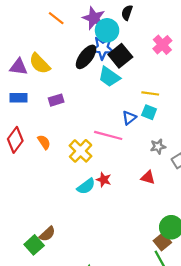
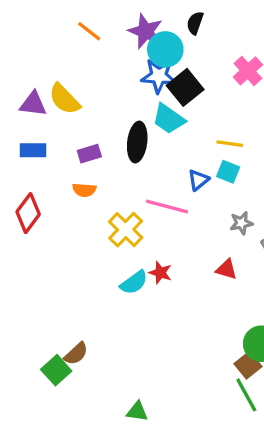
black ellipse: (86, 57) -> (137, 142), moved, turned -30
orange semicircle: (44, 142) -> (84, 190), moved, turned 128

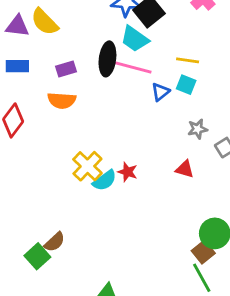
orange semicircle: (84, 190) -> (62, 100), size x1.4
pink line: (167, 206) -> (133, 68), moved
yellow cross: (126, 230) -> (87, 166), moved

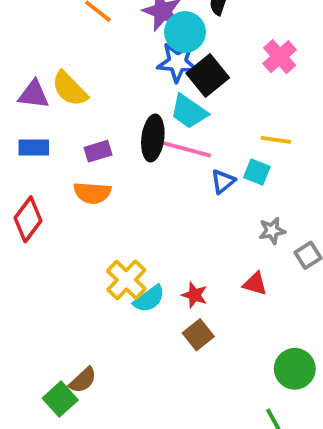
yellow line: (188, 60) -> (276, 140), moved
red star: (127, 172) -> (194, 295), moved
brown square: (203, 252) -> (198, 335), moved

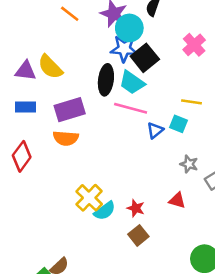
black ellipse: (153, 138) -> (106, 80), moved
purple rectangle: (98, 151) -> (70, 110), size x1.6
gray star: (272, 231) -> (189, 164), turned 30

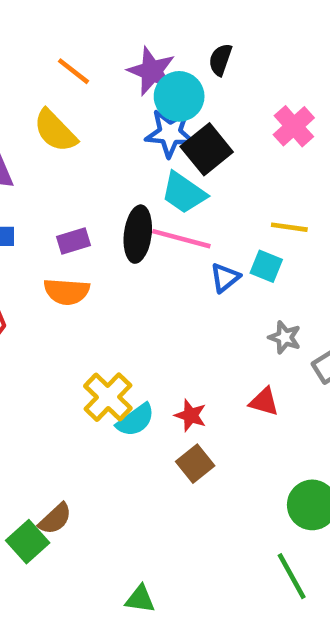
yellow semicircle: (50, 67) -> (55, 131), moved
black ellipse: (106, 80) -> (138, 234), moved
purple rectangle: (70, 110) -> (74, 241), size x0.6

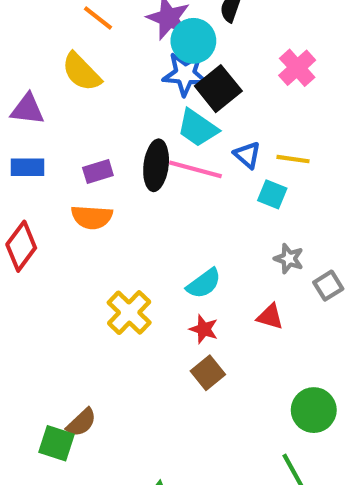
blue triangle: (225, 278) -> (247, 155), moved, turned -40
cyan semicircle: (135, 420) -> (204, 284), moved
green square: (28, 542) -> (56, 443), turned -30

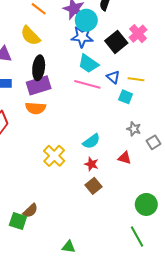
black square: (218, 89) -> (116, 42), moved
black ellipse: (156, 165) -> (39, 68), moved
purple rectangle: (98, 171) -> (39, 85), size x1.6

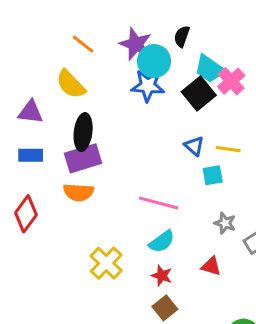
cyan trapezoid: (88, 64) -> (210, 69), moved
pink line: (87, 84) -> (159, 203), moved
cyan square: (126, 97) -> (213, 175), turned -32

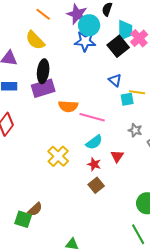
cyan trapezoid: (210, 69) -> (125, 30), turned -125
yellow line: (228, 149) -> (137, 92), moved
orange semicircle: (78, 192) -> (68, 106), moved
red triangle: (211, 266) -> (117, 156), moved, turned 48

